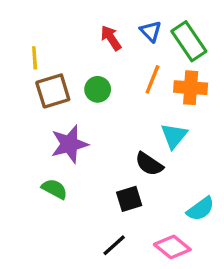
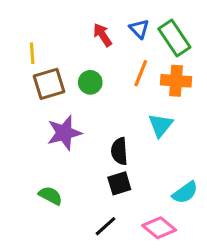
black semicircle: (149, 164) -> (119, 151), moved, turned 52
green semicircle: (54, 189) -> (50, 196), moved

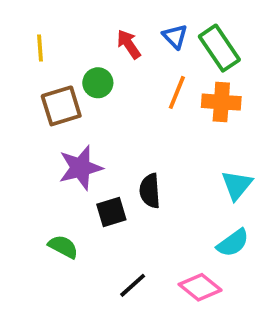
yellow line: (32, 53) -> (40, 48), moved
green circle: (90, 82) -> (98, 83), moved
cyan triangle: (161, 125) -> (237, 185), moved
black square: (119, 183) -> (111, 212), moved

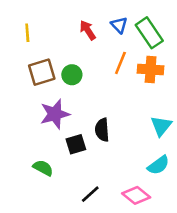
green circle: (98, 83) -> (72, 75), moved

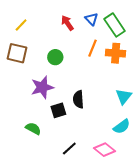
yellow line: (27, 33) -> (21, 25), turned 48
brown square: (42, 72) -> (17, 53), moved, turned 30

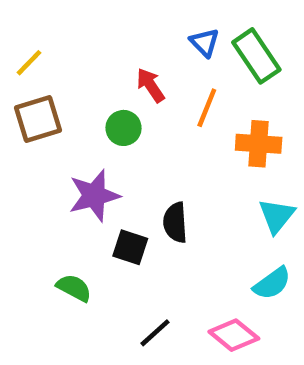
red arrow: (67, 23) -> (151, 85), moved
yellow line: (21, 25) -> (29, 63), moved
brown square: (17, 53) -> (38, 119), turned -30
orange cross: (116, 53) -> (259, 144), moved
black square: (58, 110) -> (130, 247), turned 35

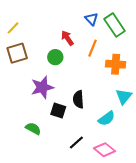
cyan semicircle: (272, 283) -> (107, 118), moved
black line: (155, 333) -> (76, 143), moved

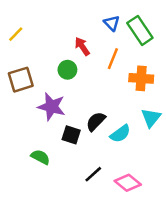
brown square: (17, 53) -> (21, 80), moved
purple star: (42, 87) -> (51, 107), turned 30
black semicircle: (78, 99) -> (96, 121), turned 48
cyan semicircle: (107, 118) -> (120, 134), moved

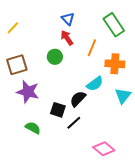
blue triangle: (112, 23) -> (68, 19), moved
purple star: (51, 107) -> (28, 92), moved
cyan semicircle: (120, 134) -> (95, 84), moved
black line: (93, 174) -> (74, 123), moved

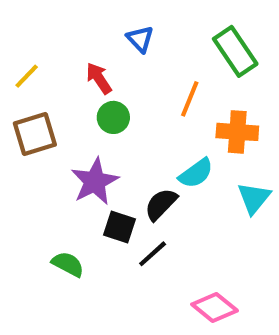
yellow line: (13, 28) -> (27, 76), moved
red arrow: (67, 38) -> (99, 78), moved
purple star: (28, 92) -> (95, 182), moved, turned 30

